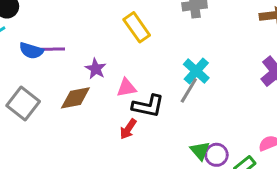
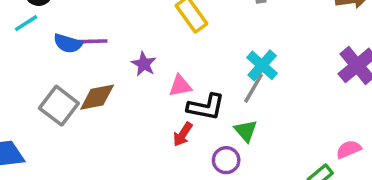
brown diamond: (75, 98) -> (97, 97), moved
green triangle: (200, 151) -> (246, 131), moved
purple circle: (216, 155) -> (226, 160), moved

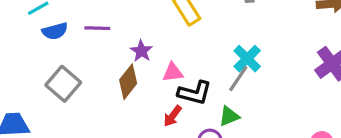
blue semicircle: (68, 43) -> (55, 31), moved, turned -35
brown diamond: (97, 97) -> (128, 82), moved, turned -44
green triangle: (246, 131) -> (229, 116), turned 45

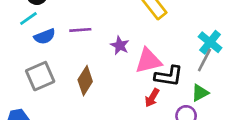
pink triangle: (173, 72) -> (148, 61), size x1.5
brown diamond: (128, 82) -> (85, 81), moved
gray square: (63, 84) -> (40, 76), moved, turned 32

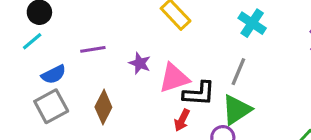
blue semicircle: (45, 36) -> (54, 74), moved
cyan cross: (210, 42) -> (252, 23), moved
green triangle: (200, 93) -> (237, 110), size x1.5

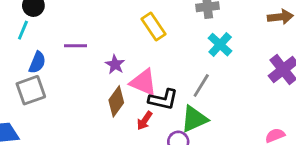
cyan line: (32, 41) -> (23, 30), turned -36
blue semicircle: (54, 74) -> (37, 62), turned -50
pink triangle: (174, 78) -> (143, 82), turned 32
brown diamond: (103, 107) -> (116, 101), moved

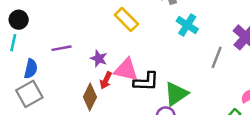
gray line: (201, 86) -> (217, 57), moved
brown diamond: (116, 101) -> (90, 97), moved
red arrow: (145, 121) -> (106, 80), moved

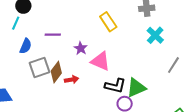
red arrow: (106, 80) -> (72, 80), moved, turned -136
black L-shape: (146, 82) -> (115, 86), moved
gray square: (29, 94) -> (40, 68), moved
brown diamond: (90, 97) -> (56, 72), moved

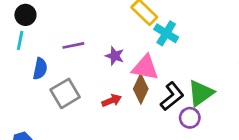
cyan cross: (155, 35) -> (166, 33), moved
brown diamond: (56, 72) -> (141, 89), moved
black L-shape: (115, 86) -> (172, 96), turned -40

